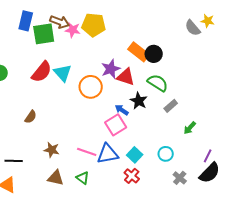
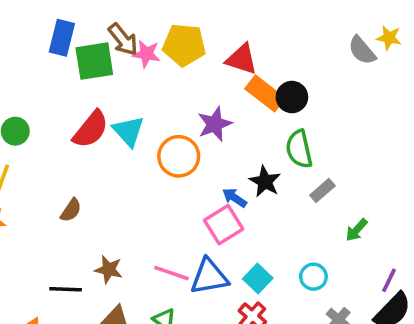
brown arrow: (60, 22) -> (123, 40), turned 30
red triangle: (126, 77) -> (242, 59), moved
green semicircle: (158, 83) -> (299, 149), turned -135
black line: (14, 161) -> (66, 289), moved

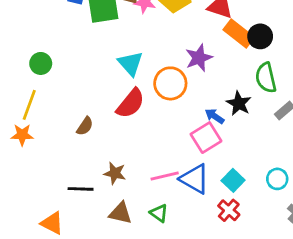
red semicircle: (91, 129) -> (130, 103), moved
pink line: (172, 273) -> (165, 176), turned -32
blue triangle: (209, 277) -> (195, 179), turned 40

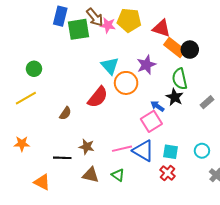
cyan triangle: (130, 63) -> (110, 66), moved
green semicircle: (266, 78) -> (180, 79), moved
yellow line: (29, 105) -> (26, 98), turned 40
orange star: (22, 135) -> (22, 144), moved
cyan square: (233, 180) -> (171, 152), turned -35

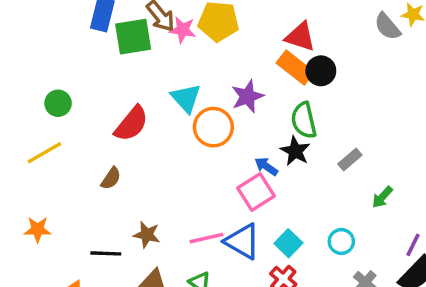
red triangle: (161, 28) -> (300, 37), moved
red semicircle: (98, 97) -> (131, 124), moved
cyan square: (171, 152) -> (288, 243), turned 35

